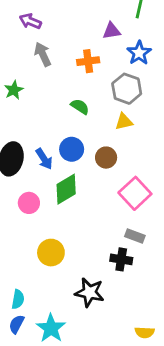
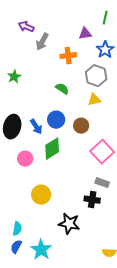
gray arrow: (43, 54) -> (42, 42), moved, turned -126

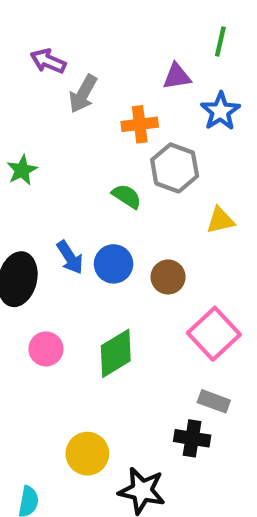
gray hexagon: (96, 76) -> (175, 168), moved
yellow triangle: (94, 100) -> (220, 220), moved
blue arrow: (36, 127) -> (70, 257), moved
green diamond: (52, 149) -> (116, 353), moved
yellow circle: (41, 195) -> (87, 454), moved

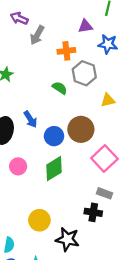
blue star: (220, 111) -> (108, 44), turned -30
blue circle: (114, 264) -> (54, 136), moved
brown circle: (168, 277) -> (81, 129), size x1.5

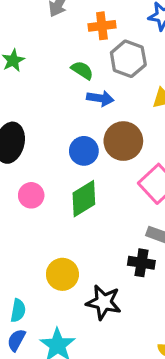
green semicircle: (60, 88) -> (82, 70), moved
blue arrow: (30, 119) -> (100, 98), moved, turned -48

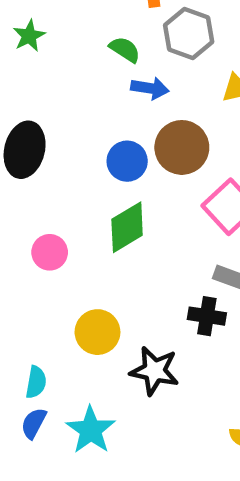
pink circle: (31, 195) -> (50, 252), moved

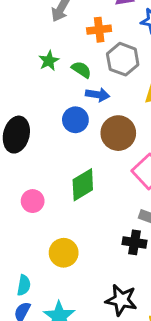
green star: (29, 36) -> (49, 61), moved
blue circle: (127, 161) -> (75, 120), moved
black star: (154, 371) -> (121, 300), moved

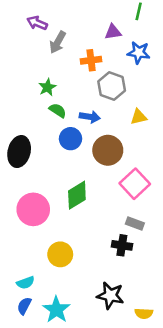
green semicircle: (81, 70) -> (58, 110), moved
pink circle: (33, 201) -> (33, 209), size x1.6
cyan semicircle: (24, 285) -> (26, 283), turned 60

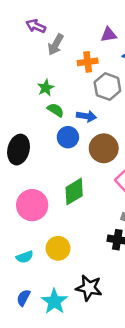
cyan semicircle: (26, 283) -> (25, 257), moved
black star: (110, 295) -> (89, 288), moved

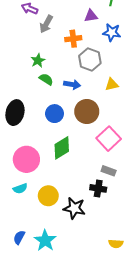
blue circle: (68, 137) -> (55, 114), moved
cyan semicircle: (25, 257) -> (20, 188), moved
black star: (89, 288) -> (74, 208), moved

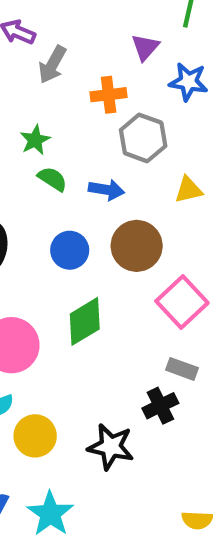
purple triangle: (91, 16) -> (145, 47), turned -40
black cross: (98, 188) -> (160, 406), turned -35
yellow circle: (48, 196) -> (35, 436), moved

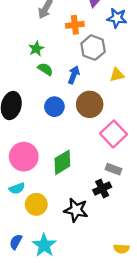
blue arrow: (106, 190) -> (74, 75), turned -78
green diamond: (85, 321) -> (62, 162), moved

